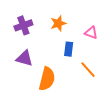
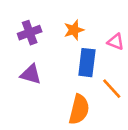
blue rectangle: (69, 49) -> (87, 63), size x1.5
orange semicircle: (47, 79) -> (79, 109), moved

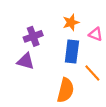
orange star: (74, 30) -> (71, 22), moved
purple cross: (30, 33) -> (33, 36), moved

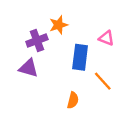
orange star: (71, 22) -> (59, 25), moved
orange semicircle: (65, 90) -> (73, 100), size x0.6

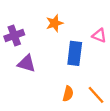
purple cross: (37, 41) -> (14, 35), moved
orange line: (103, 81) -> (96, 95), moved

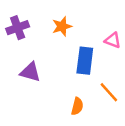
purple cross: (14, 35) -> (18, 28), moved
orange line: (96, 95) -> (109, 92), moved

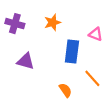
purple cross: (18, 28) -> (15, 24), turned 36
orange semicircle: (77, 106) -> (65, 90), turned -48

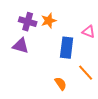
purple cross: (15, 24) -> (28, 22), moved
purple triangle: (26, 61) -> (21, 46), moved

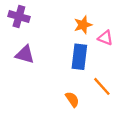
orange star: (49, 21) -> (83, 25), moved
purple cross: (28, 22) -> (19, 17), moved

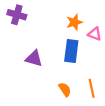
purple triangle: (25, 54) -> (34, 58), moved
orange line: (102, 86) -> (92, 88), moved, turned 30

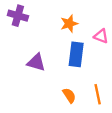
orange star: (74, 22) -> (69, 24), moved

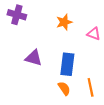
blue rectangle: (76, 54) -> (67, 64), moved

